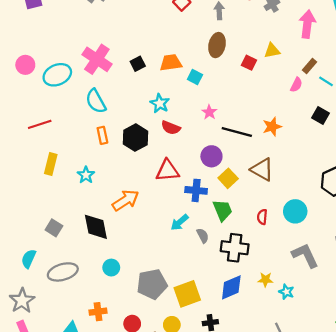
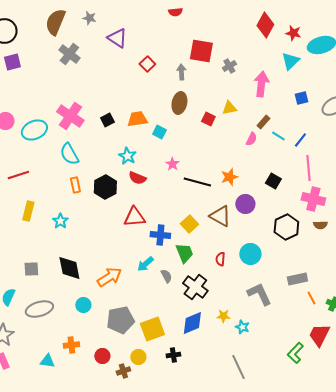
black square: (321, 116) -> (273, 181), moved
purple circle: (211, 156) -> (245, 204), moved
orange arrow: (126, 200) -> (109, 277), moved
gray square: (54, 228) -> (31, 269), turned -35
black cross: (235, 248) -> (195, 287), turned 30

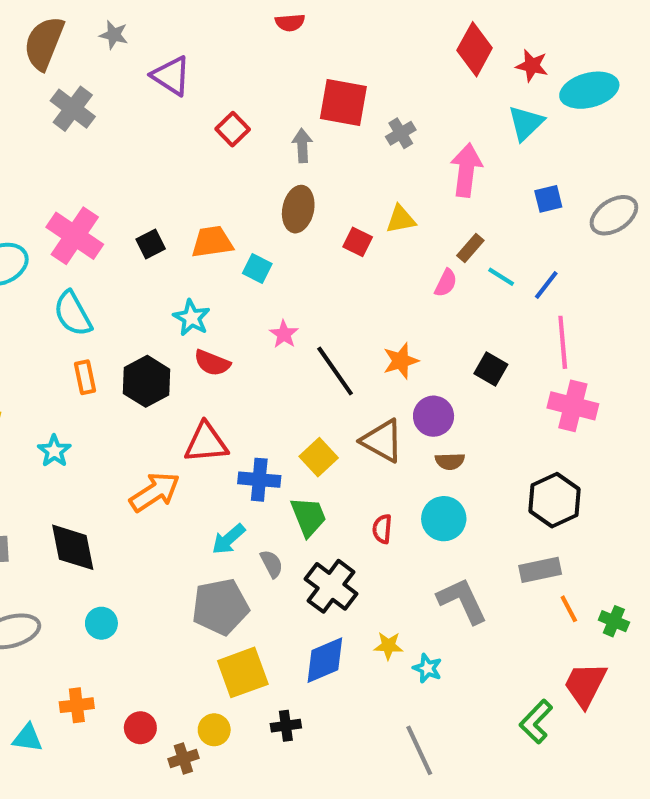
black line: (197, 182) -> (335, 371), turned 40
brown semicircle: (320, 225) -> (450, 461), moved
black hexagon: (286, 227) -> (554, 500), moved
orange arrow: (109, 277) -> (155, 492), moved
gray pentagon: (120, 320) -> (220, 607), moved

